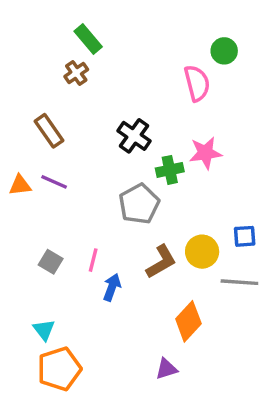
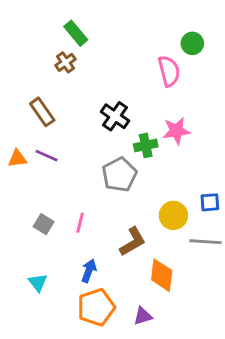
brown L-shape: (161, 262) -> (133, 242), moved
blue arrow: (112, 287) -> (89, 271), moved
orange diamond: (188, 321) -> (162, 275), turned -36
orange pentagon: (59, 369) -> (96, 307), moved

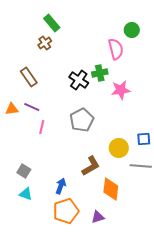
green cross: (146, 145) -> (100, 73), moved
pink line: (80, 223) -> (42, 127), moved
gray square: (44, 224) -> (24, 171), moved
cyan triangle: (38, 282) -> (26, 194), turned -32

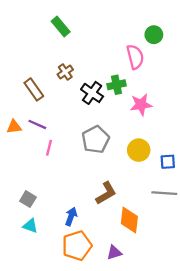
brown cross: (45, 43) -> (65, 72), moved
yellow circle: (119, 148) -> (139, 150), moved

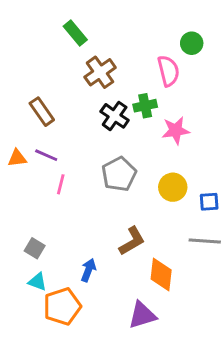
brown cross: (65, 72) -> (100, 72), moved, size x1.5
orange pentagon: (77, 246) -> (62, 306), moved
purple triangle: (114, 253) -> (142, 315), size x1.5

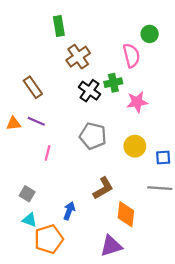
green rectangle: (75, 33) -> (59, 26), turned 30
gray pentagon: (119, 174) -> (93, 136), turned -30
pink line: (61, 184) -> (48, 153), moved

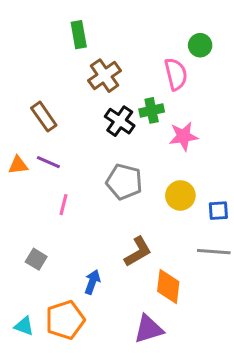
cyan triangle: (29, 220) -> (24, 326), moved

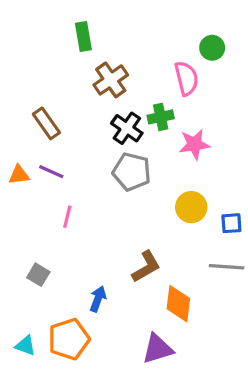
gray pentagon: (124, 182) -> (132, 172), moved

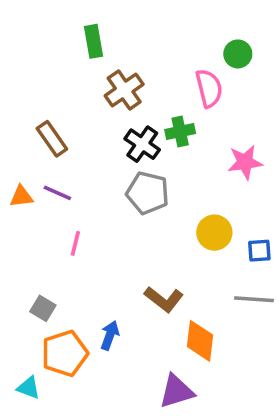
pink star: (194, 144) -> (245, 162), moved
brown L-shape: (146, 267) -> (164, 299), turned 68
orange pentagon: (69, 339) -> (65, 353), moved

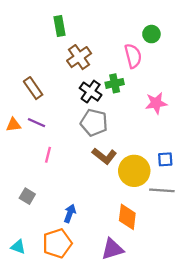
yellow circle: (214, 233) -> (134, 171), moved, size x1.4
brown L-shape: (164, 299) -> (104, 156), moved
orange pentagon: (65, 353) -> (57, 243), moved

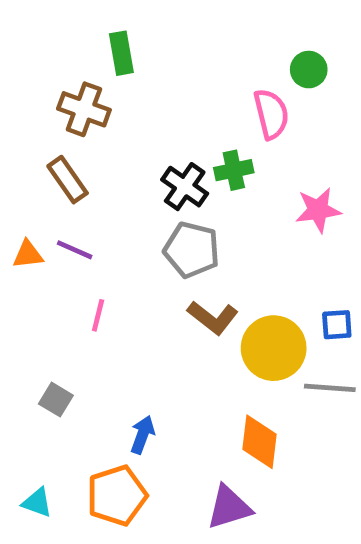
brown cross: (79, 57) -> (84, 109), moved, turned -35

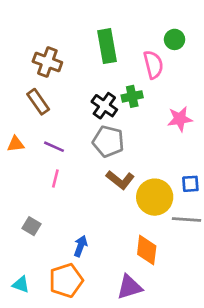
green rectangle: (121, 53) -> (107, 46), moved, size x1.4
purple line: (75, 250) -> (54, 147), moved

